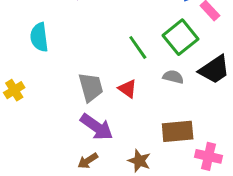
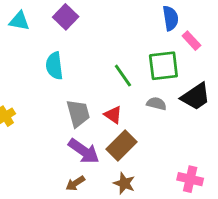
cyan semicircle: (39, 37) -> (54, 66), moved
green square: (181, 37) -> (163, 66), turned 32
brown rectangle: (178, 131) -> (121, 146), moved, turned -40

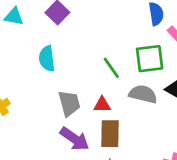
gray semicircle: (156, 104) -> (143, 94), size x1.5
red triangle: (113, 115) -> (102, 105), turned -36
brown rectangle: (121, 146) -> (110, 134), turned -44

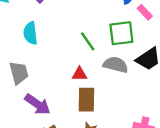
gray trapezoid: (69, 103) -> (19, 73), moved
purple arrow: (75, 139) -> (37, 104), moved

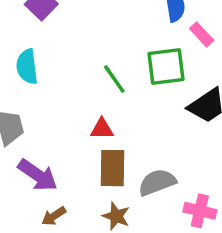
gray semicircle: (116, 65) -> (157, 182), moved, turned -35

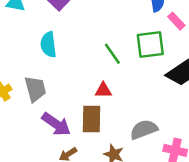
brown rectangle: (113, 168) -> (91, 119), moved

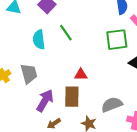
green line: (112, 54) -> (66, 33), moved
purple arrow: (56, 124) -> (45, 101), turned -95

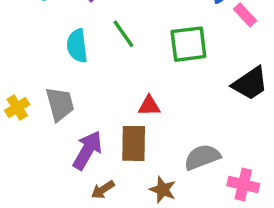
green square: (117, 40) -> (188, 44), moved

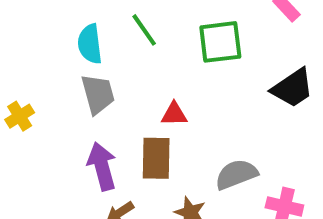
gray trapezoid: (60, 104) -> (98, 94), moved
purple arrow: (87, 150) -> (102, 166), turned -45

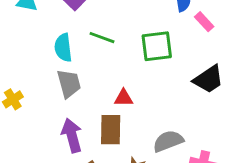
green line: (144, 30) -> (102, 38), turned -35

